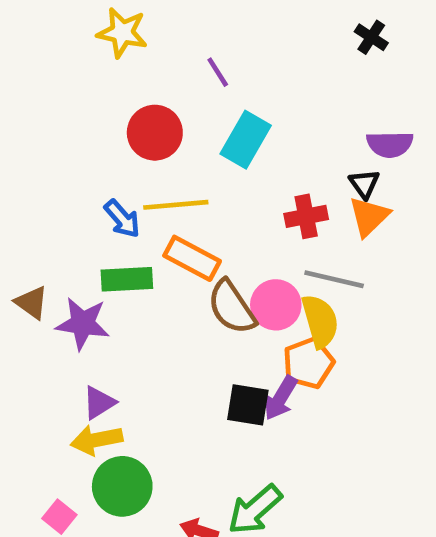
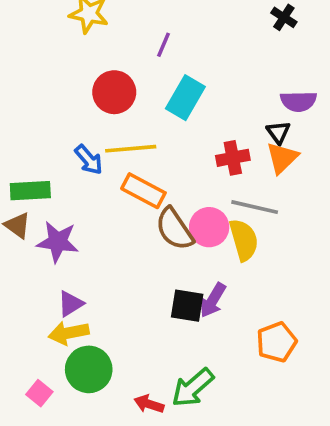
purple line: (218, 72) -> (163, 45), turned 55
green rectangle: (127, 279) -> (30, 191), moved
orange pentagon: (308, 363) -> (277, 342), moved

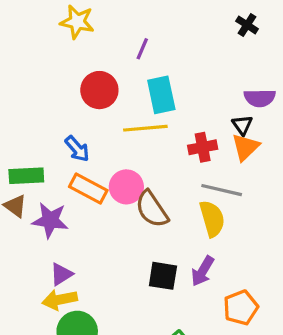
cyan rectangle: (185, 98) -> (161, 95), turned -42
yellow line: (131, 149) -> (145, 128), moved
orange rectangle: (143, 191) -> (88, 188), moved
pink circle: (209, 227) -> (126, 187), moved
purple arrow: (213, 300) -> (203, 271), moved

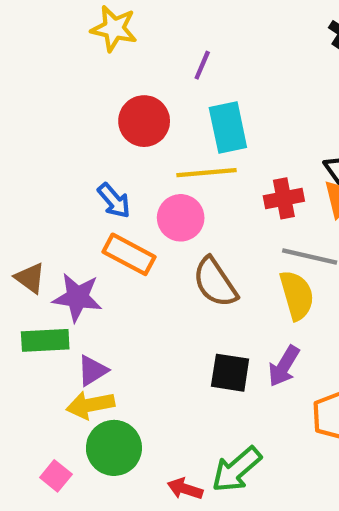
green rectangle: (26, 176) -> (45, 340), moved
pink circle: (126, 187) -> (181, 218), moved

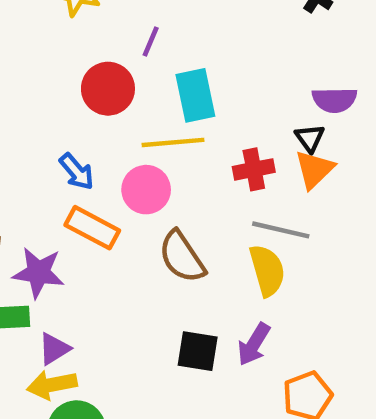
purple line: (202, 65) -> (151, 42), moved

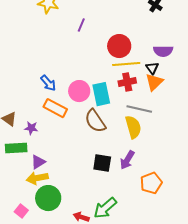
red circle: (108, 89) -> (119, 46), moved
cyan rectangle: (195, 95) -> (101, 94), moved
yellow line: (173, 142) -> (126, 64), moved
purple star: (38, 273) -> (31, 128), size x0.6

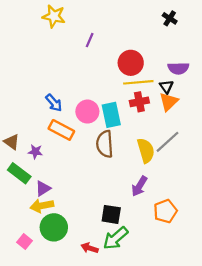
gray line: (139, 109) -> (168, 142), moved, turned -55
brown semicircle: (95, 121) -> (105, 144), turned 30
green rectangle: (16, 148) -> (19, 173), turned 40
black square: (102, 163) -> (111, 214), moved

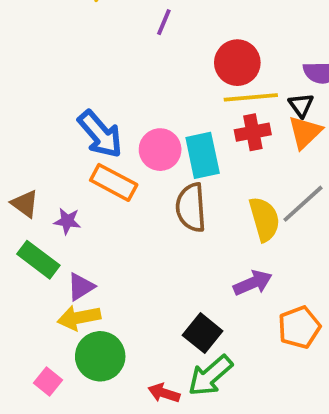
blue arrow: (54, 103) -> (100, 134), size x1.5
purple arrow: (139, 186) -> (253, 283), turned -144
black square: (111, 214) -> (203, 333), turned 30

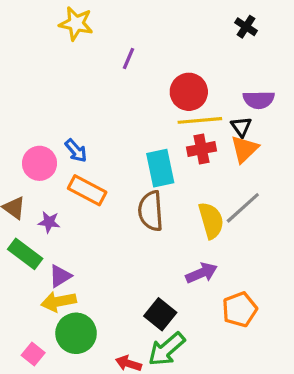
blue arrow: (100, 134) -> (76, 151), size x0.6
pink circle: (160, 150) -> (39, 163), moved

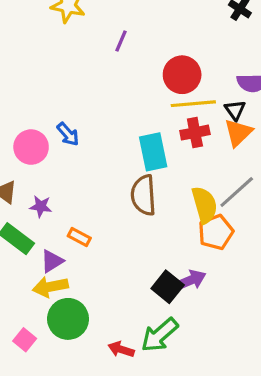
orange rectangle: (87, 190) -> (79, 237), moved, size x0.6
purple arrow: (202, 273) -> (190, 280), moved
orange pentagon: (240, 309) -> (216, 232), moved
black square: (160, 314) -> (168, 287), moved

